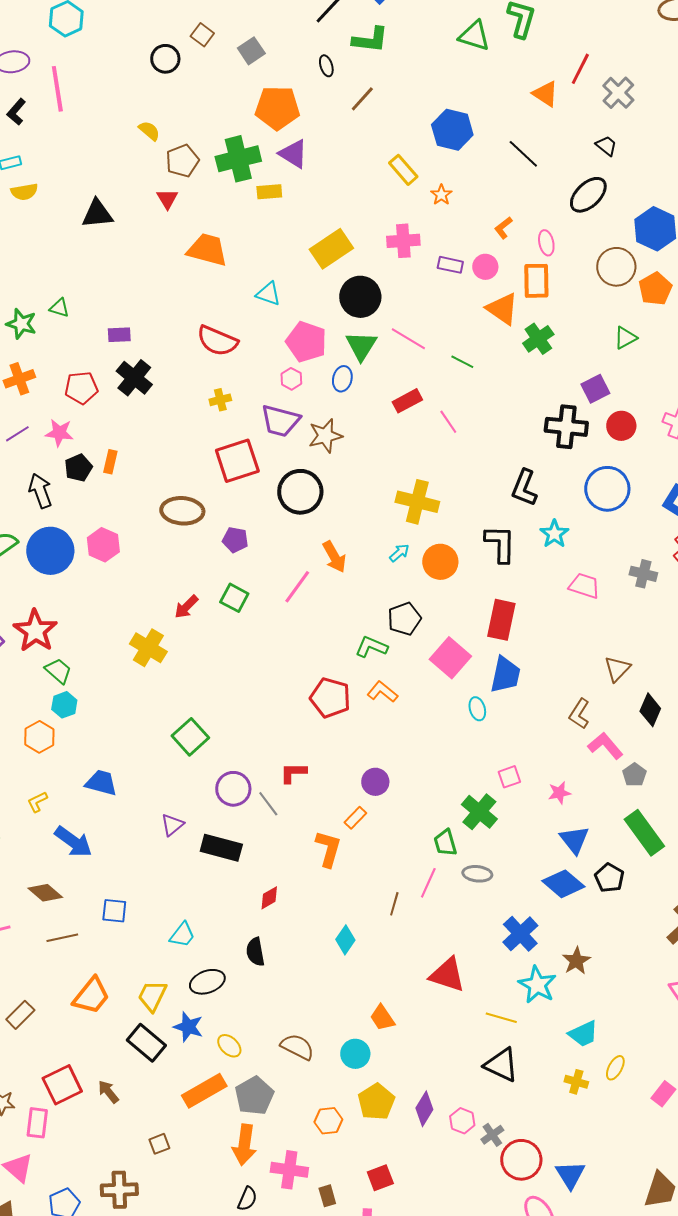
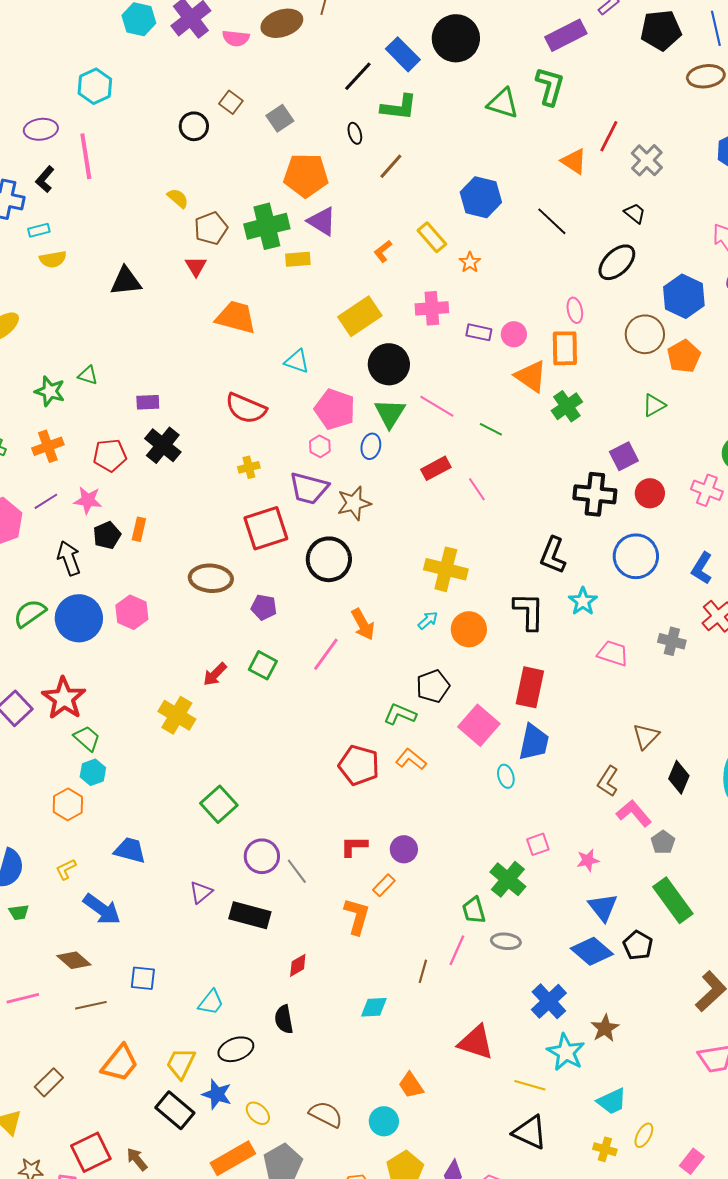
orange L-shape: (503, 228) -> (383, 251), moved
red L-shape: (293, 773) -> (354, 846), moved
cyan diamond: (345, 940) -> (374, 1007), turned 52

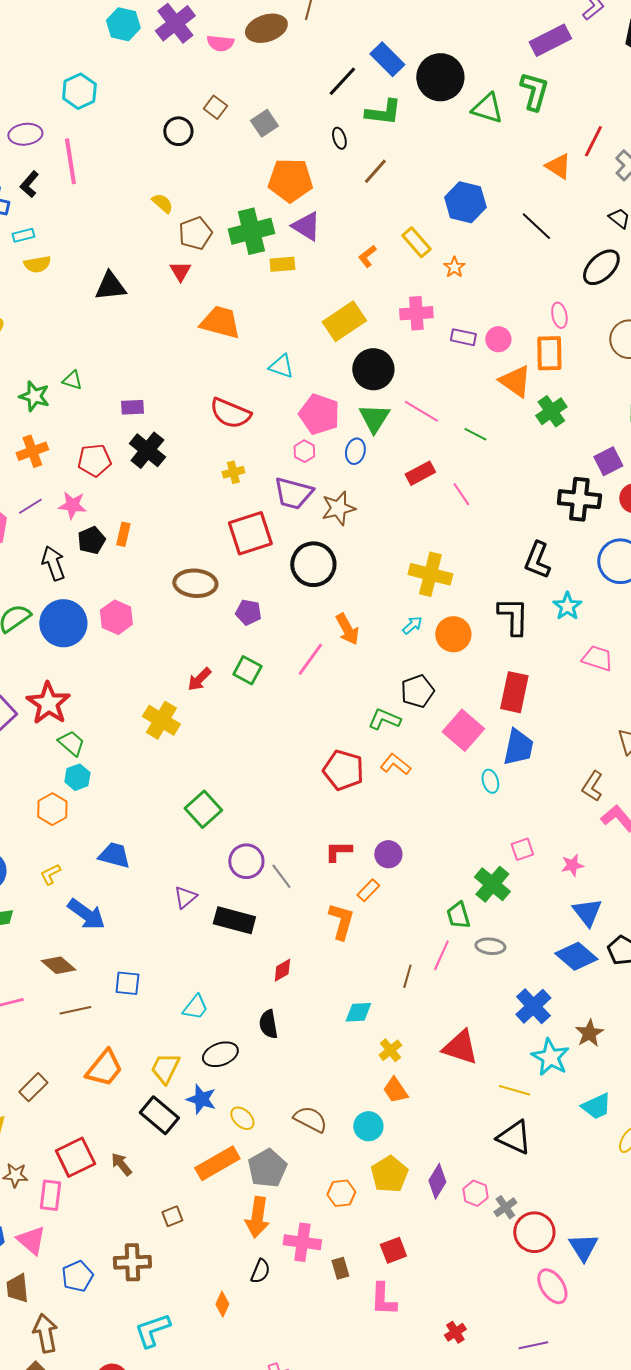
black circle: (456, 38) -> (440, 77), moved
yellow cross: (605, 1149) -> (390, 1050), moved, turned 35

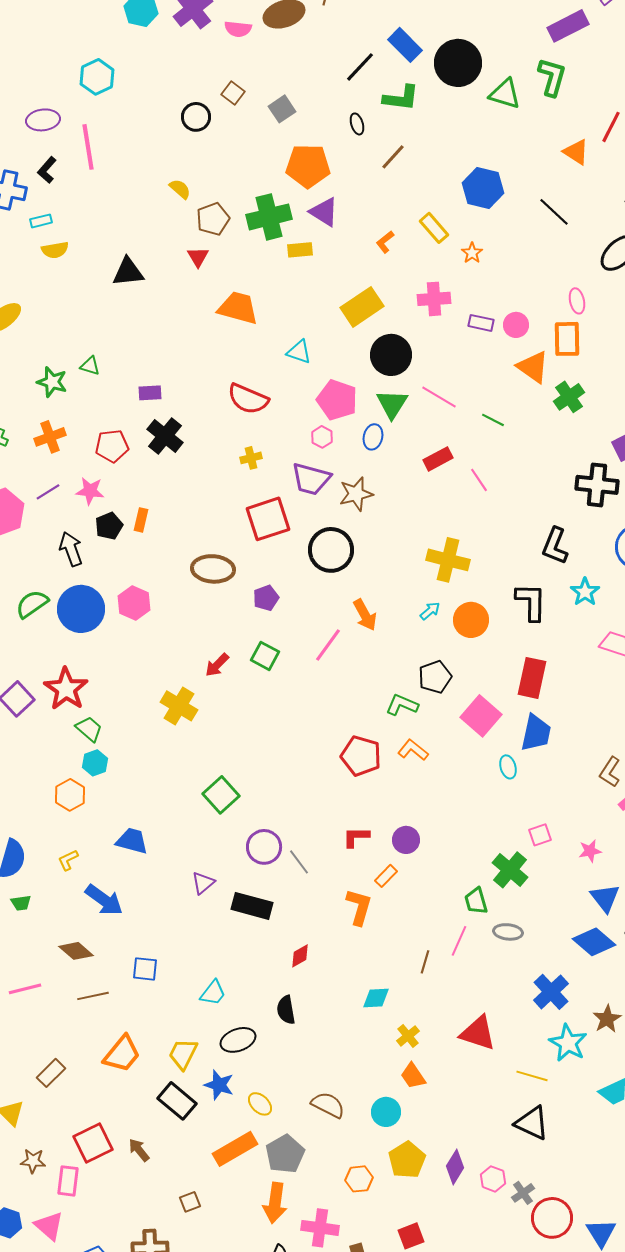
purple pentagon: (248, 612) -> (266, 598), turned -30

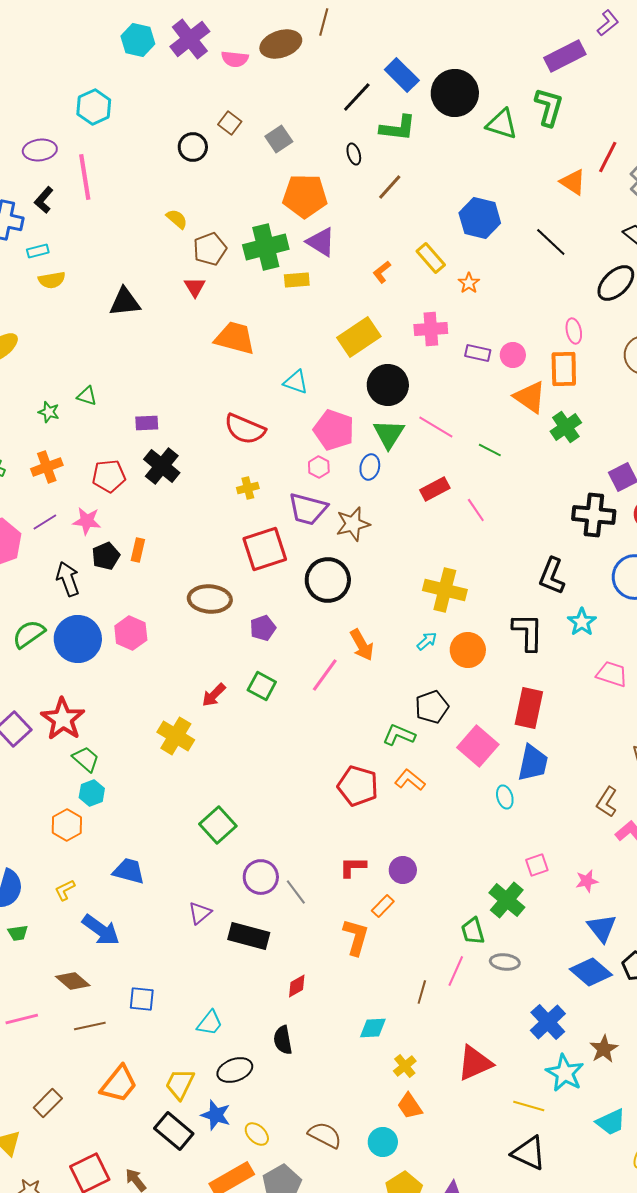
green star: (52, 382) -> (49, 412), size x0.7
red triangle: (478, 1033) -> (475, 1063), turned -42

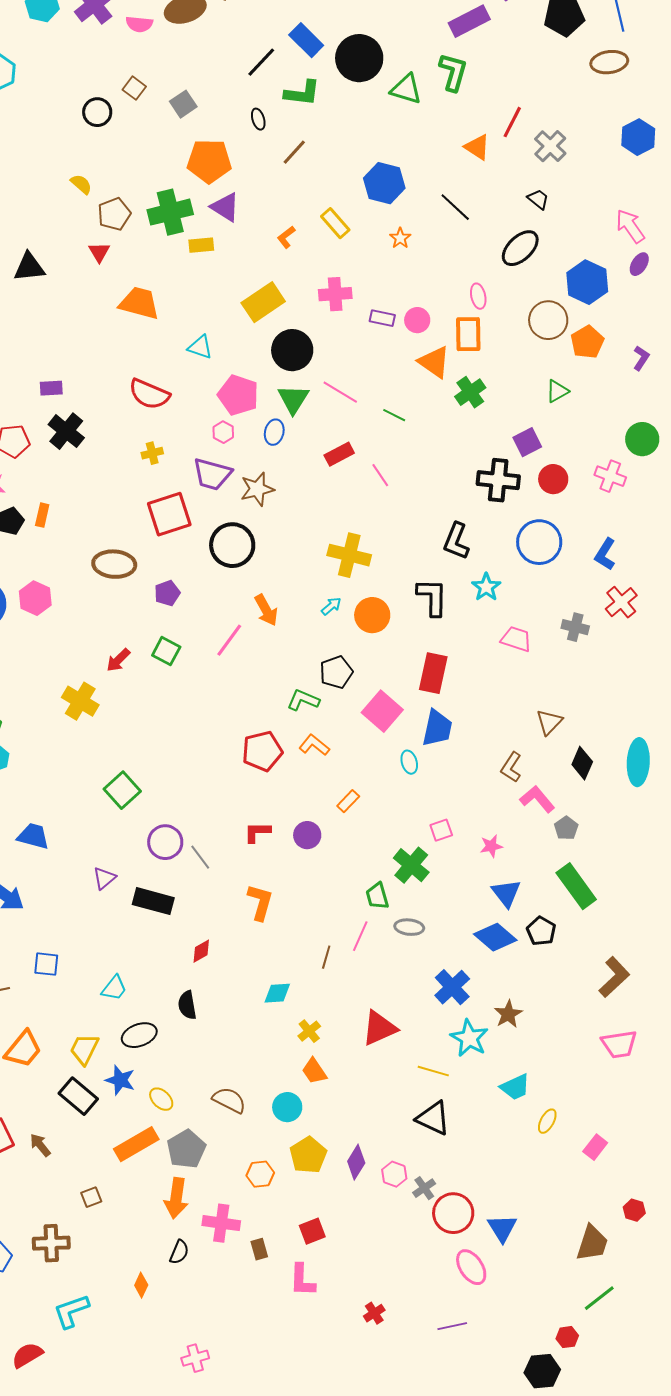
orange star: (469, 283) -> (400, 238), moved
red pentagon: (358, 786) -> (262, 751), turned -30
orange rectangle: (383, 906) -> (348, 801), moved

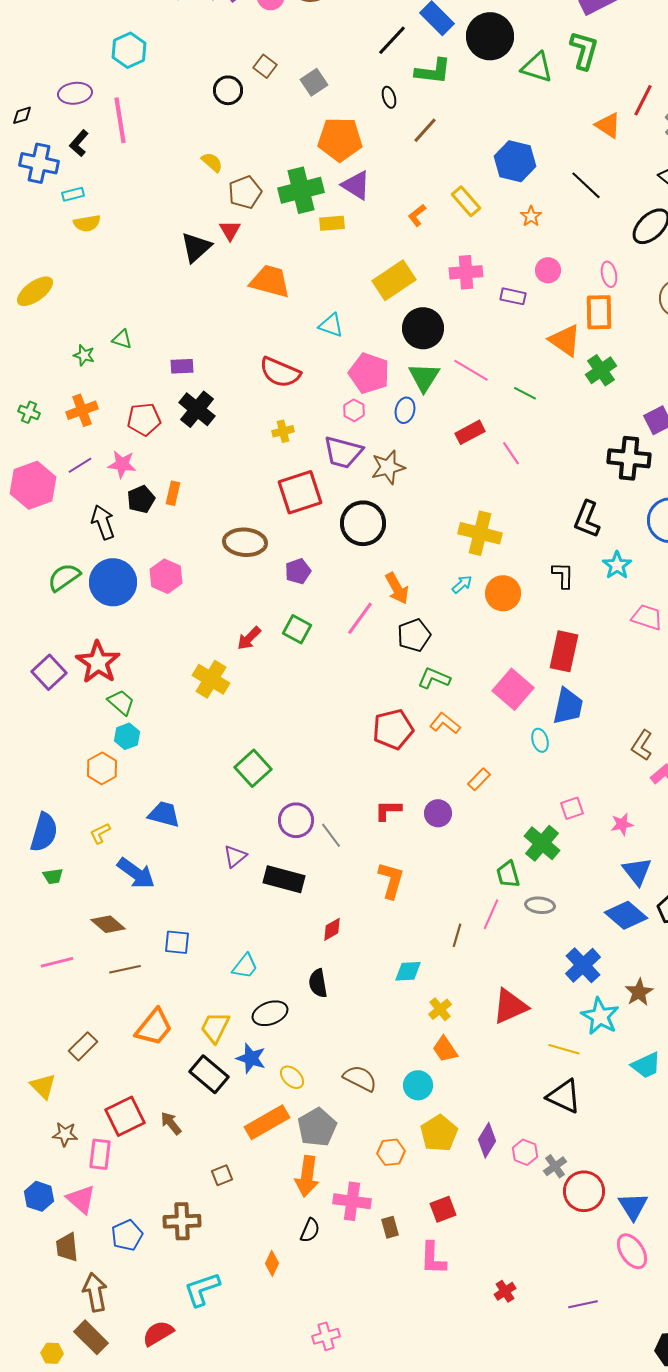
black triangle: (29, 267) -> (196, 247), moved, turned -36
pink circle: (417, 320) -> (548, 270), moved
black L-shape: (432, 597) -> (563, 575), size x0.7
black pentagon: (336, 672) -> (414, 635), moved
pink ellipse: (471, 1267) -> (632, 1251), moved

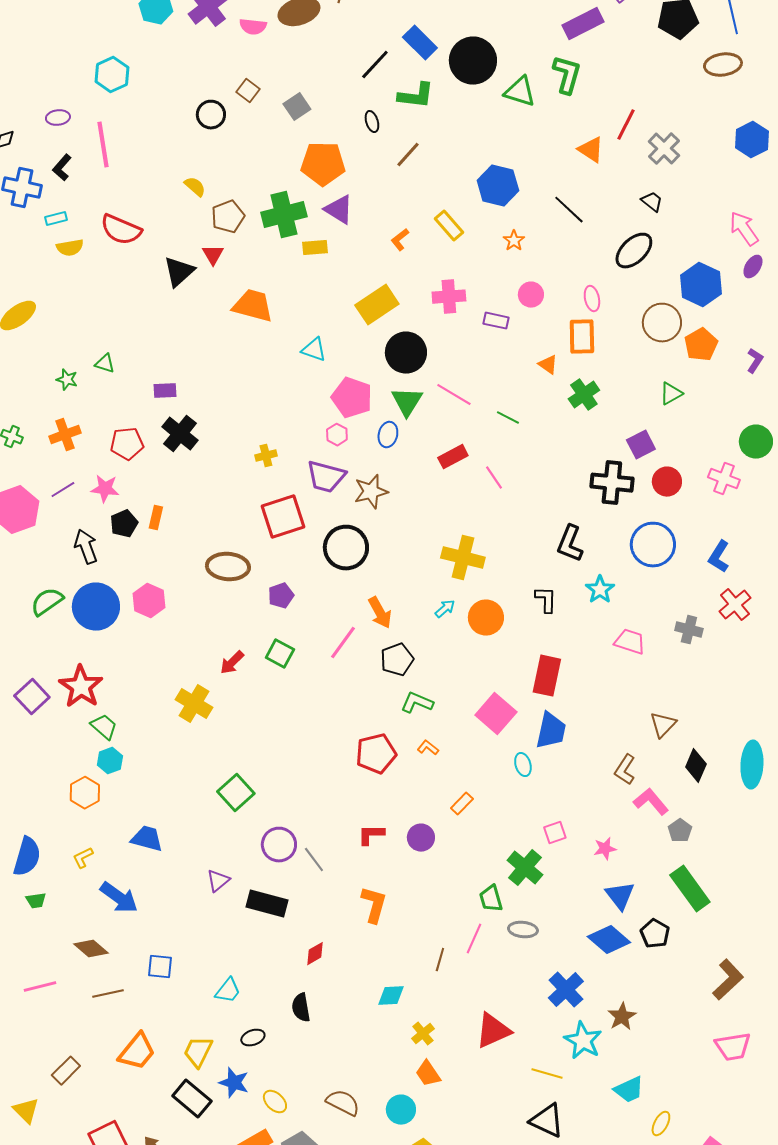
purple ellipse: (75, 93) -> (58, 118), size x0.7
orange triangle: (565, 340) -> (548, 365), size x0.6
red semicircle: (280, 372) -> (121, 230), moved
orange L-shape: (445, 723) -> (428, 748), size x0.7
black ellipse: (270, 1013) -> (253, 1038), size x0.7

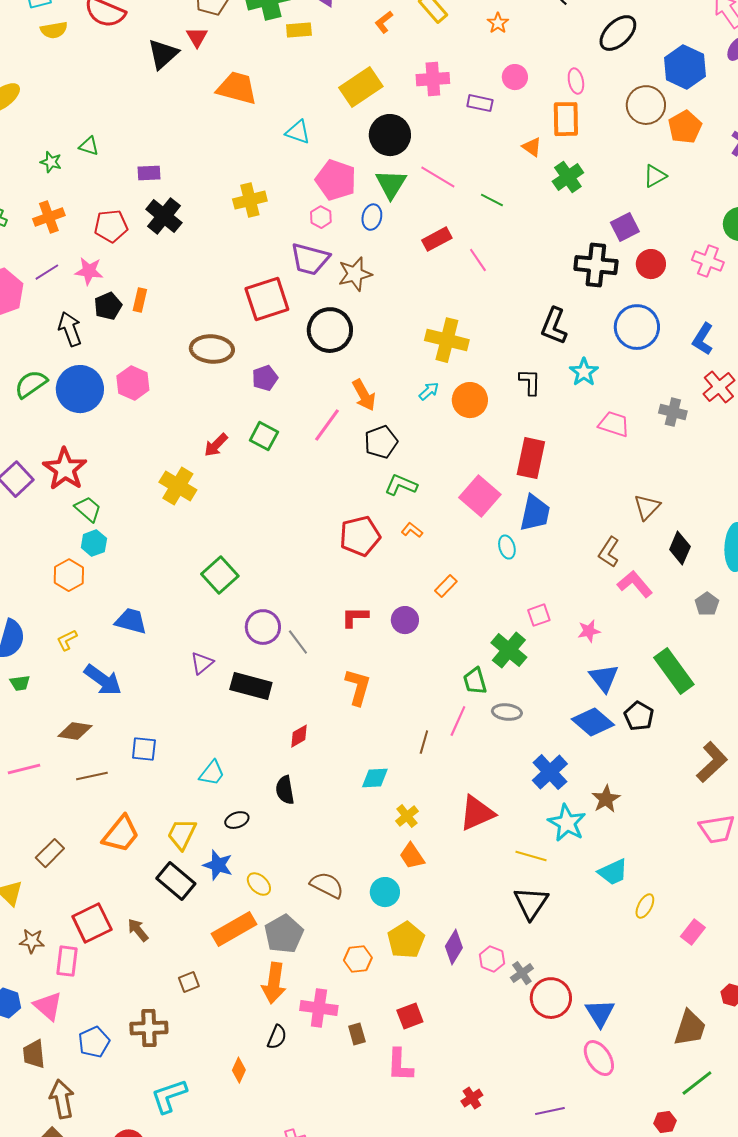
yellow cross: (266, 456) -> (250, 200), moved, size x1.5
gray pentagon: (680, 831) -> (707, 604), moved
brown diamond: (91, 949) -> (75, 731), turned -32
black triangle: (547, 1121) -> (531, 903), turned 39

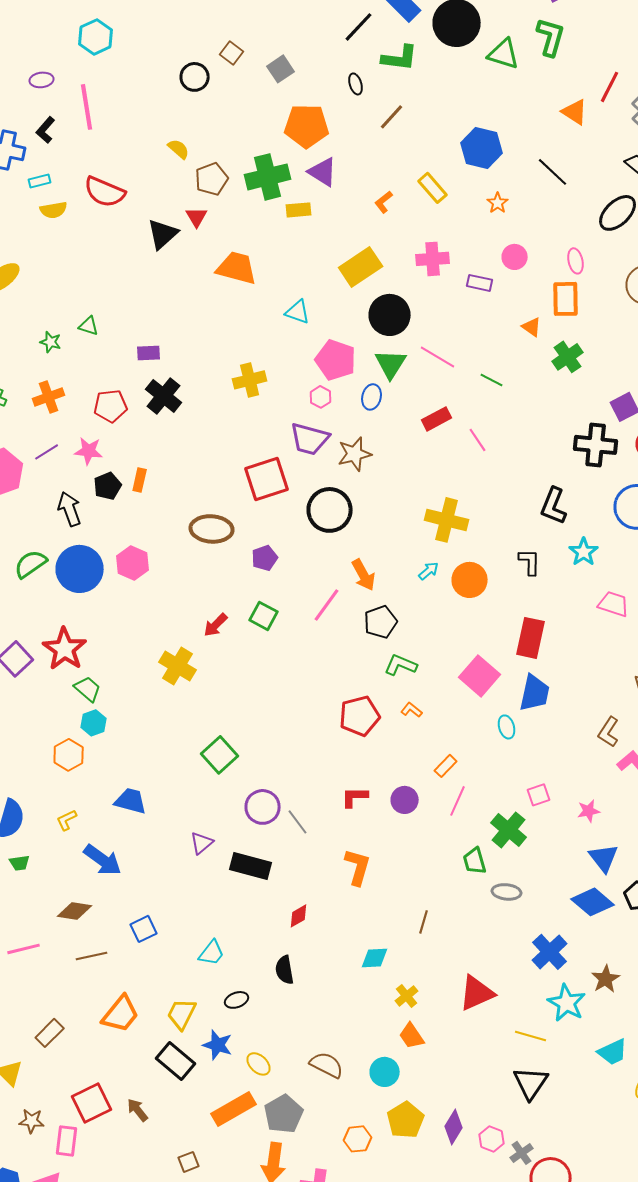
pink line: (458, 721) -> (458, 801), moved
blue square: (144, 749) -> (144, 929), turned -32

